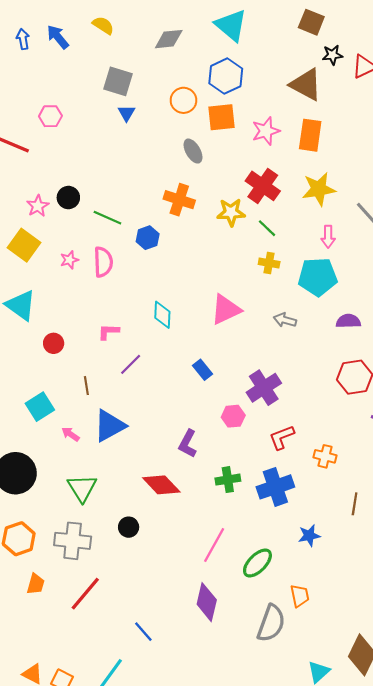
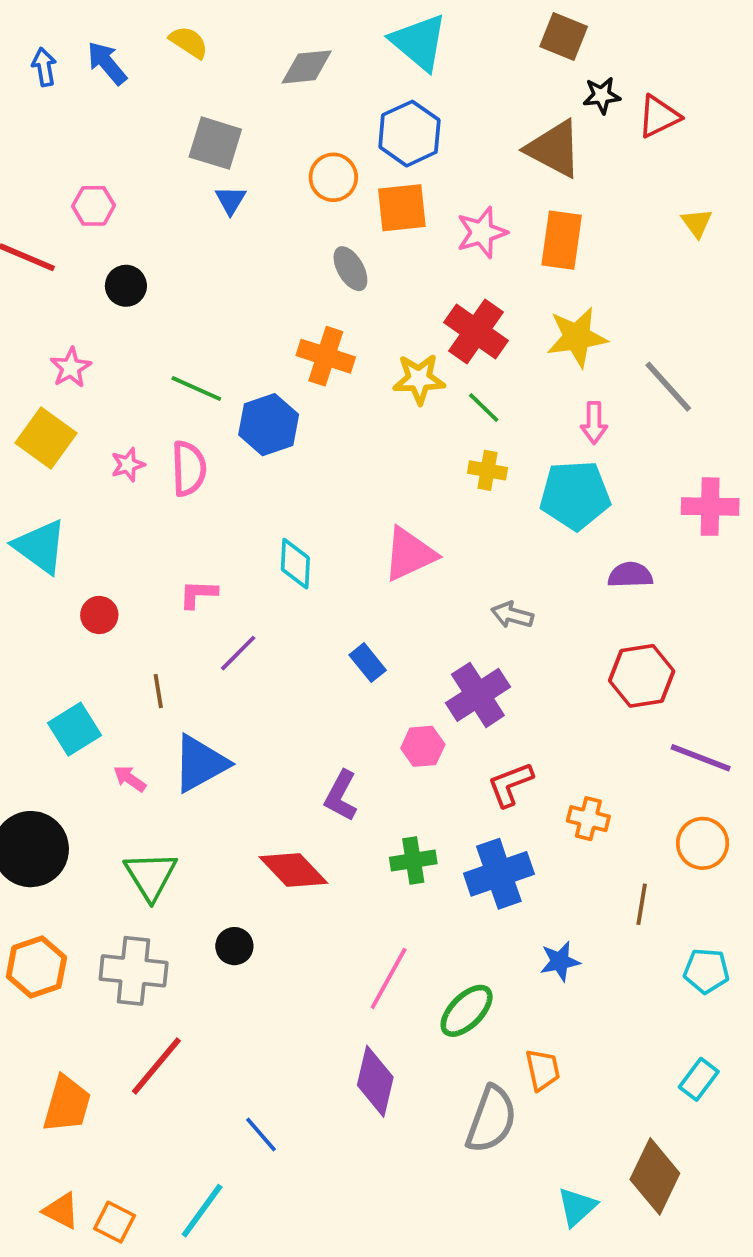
black circle: (68, 198) -> (126, 286), moved
blue hexagon: (148, 238) -> (269, 425), size x1.4
gray arrow: (285, 320) -> (512, 615), moved
orange trapezoid: (36, 584) -> (67, 1104), moved, size x1.5

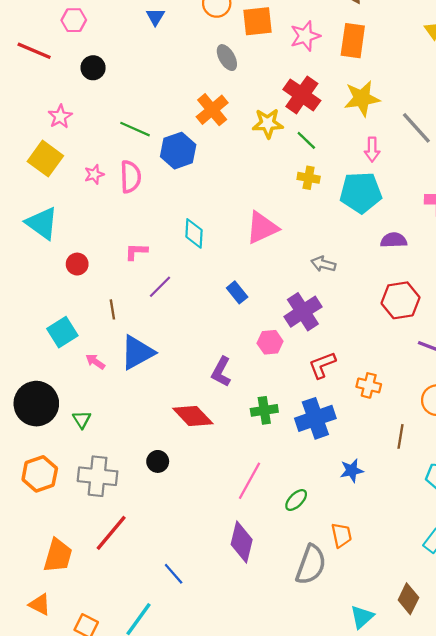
orange cross: (326, 356) -> (212, 110), turned 32
green triangle: (151, 876) -> (82, 419), moved, size x0.6
green ellipse: (467, 1011) -> (296, 500), size x0.7
brown diamond: (655, 1176) -> (408, 599), size x0.7
orange triangle: (61, 1211) -> (40, 604), moved

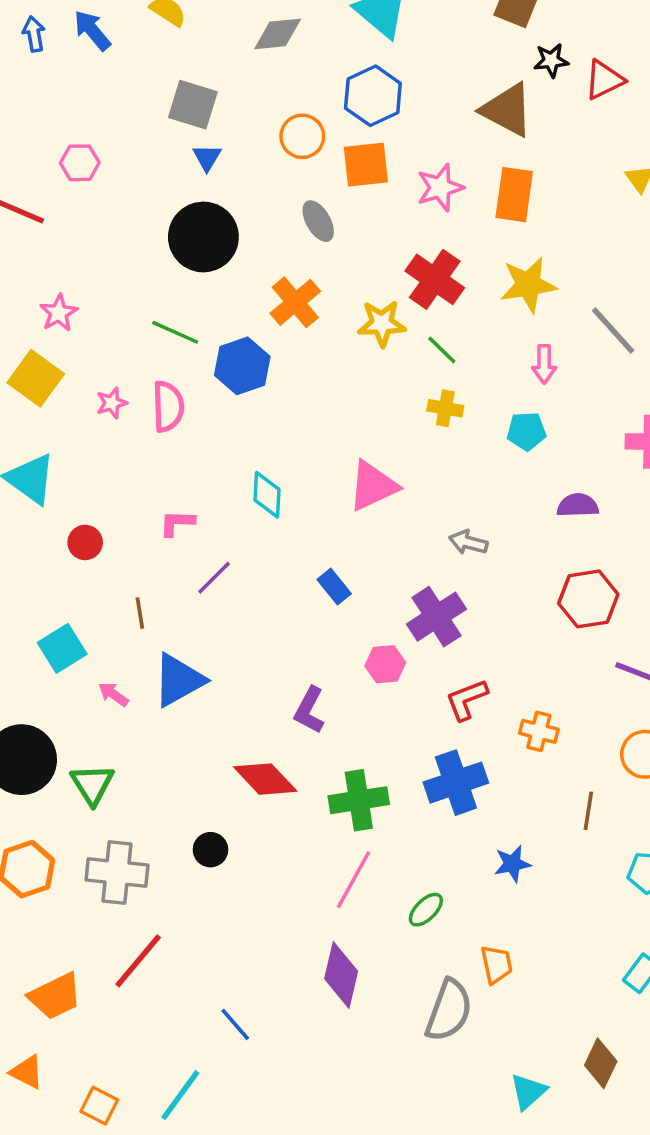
black circle: (93, 68) -> (203, 237), moved, size x1.8
cyan pentagon: (361, 193) -> (527, 431), size x0.6
green cross: (264, 410) -> (359, 800), moved, size x1.4
green triangle: (82, 419) -> (92, 784), size x1.5
orange trapezoid: (58, 556) -> (55, 996), turned 48

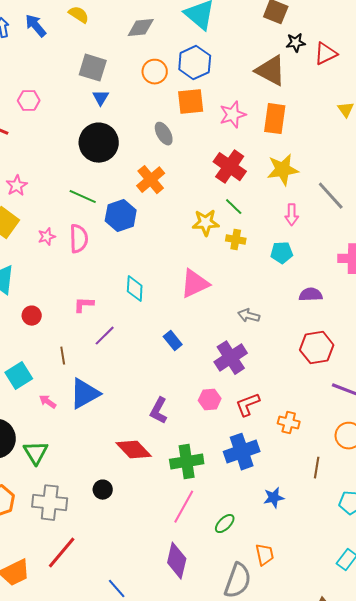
orange circle: (302, 136) -> (155, 72), moved
yellow star: (382, 323) -> (206, 223), moved
pink hexagon: (385, 664) -> (210, 400), moved

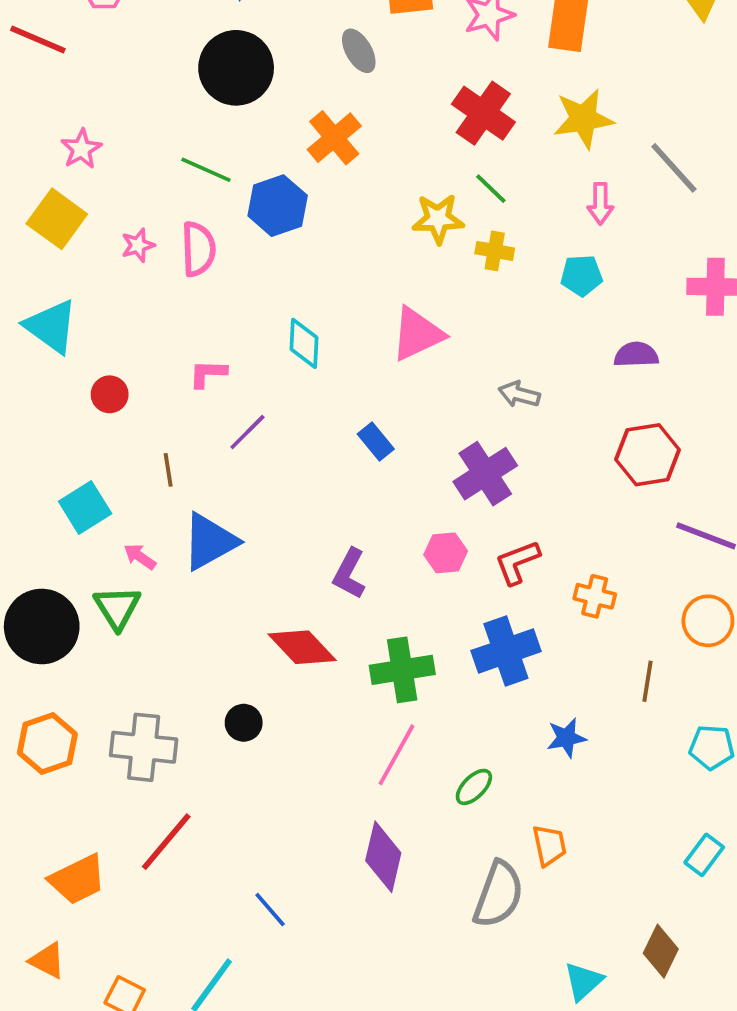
green triangle: (36, 453) -> (117, 608), moved

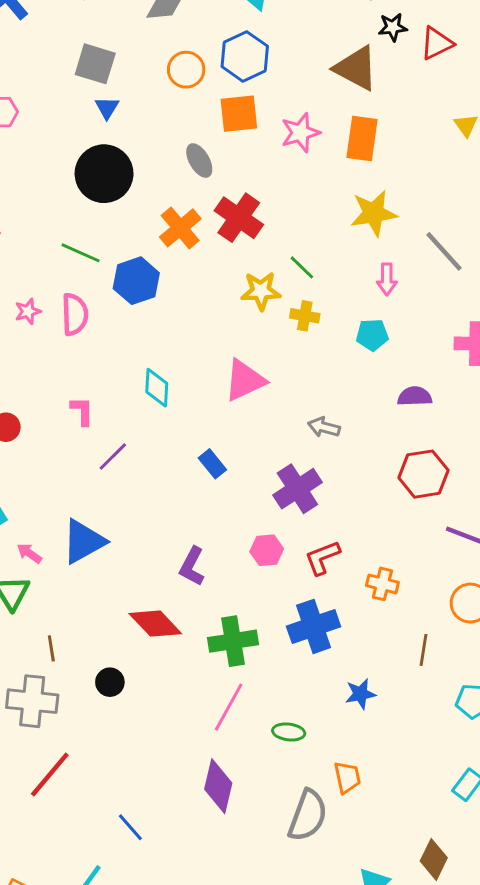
red cross: (483, 113) -> (239, 218), moved
pink L-shape: (208, 374) -> (82, 411), turned 88
brown line: (168, 470) -> (51, 648), moved
green ellipse: (474, 787) -> (289, 732), turned 52

